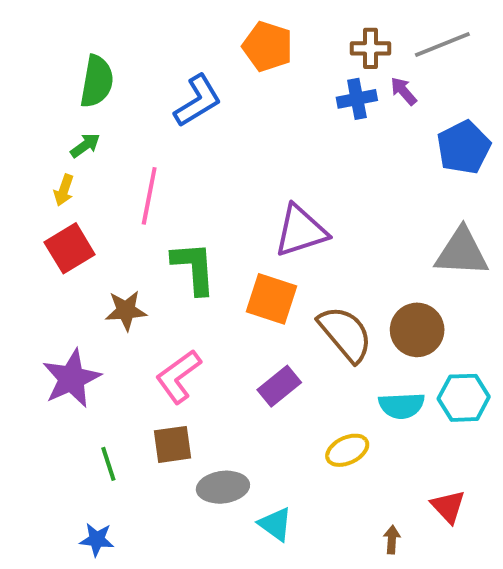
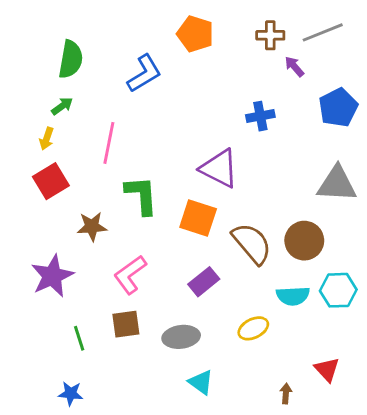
blue cross: (357, 99) -> (260, 116), moved
purple triangle: (301, 231) -> (219, 168), turned 45
gray ellipse: (223, 487) -> (181, 337), moved

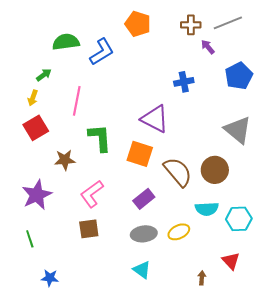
green semicircle: (71, 59) -> (66, 42), moved, turned -108
gray triangle: (337, 184) -> (238, 130), turned 36
cyan hexagon: (338, 290) -> (239, 219), moved
gray ellipse: (181, 337) -> (144, 234), moved
green line: (79, 338) -> (30, 239), moved

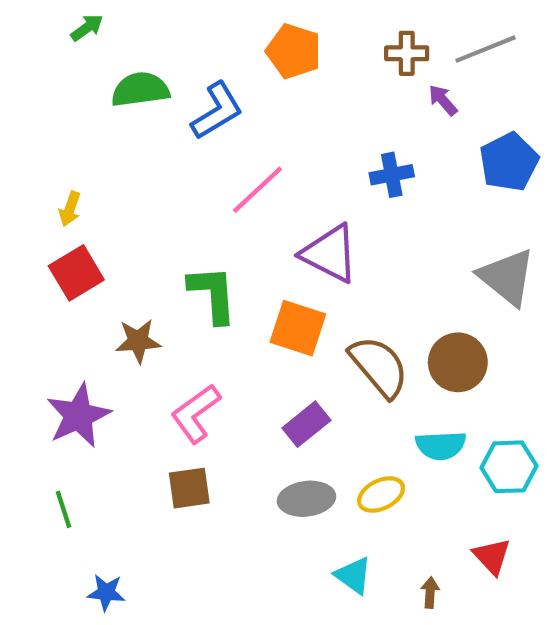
green arrow: (44, 75) -> (87, 28), moved
pink line: (77, 101) -> (257, 190), moved, turned 36
cyan triangle: (142, 270) -> (353, 575), moved

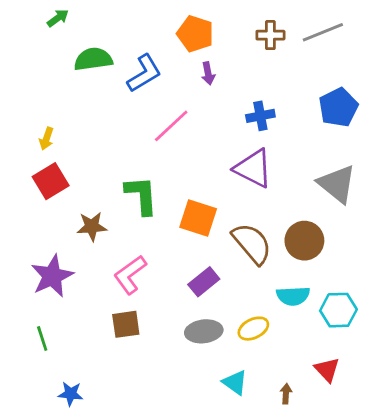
purple arrow: (443, 100) -> (208, 73), moved, turned -150
purple triangle: (330, 254) -> (253, 168), moved

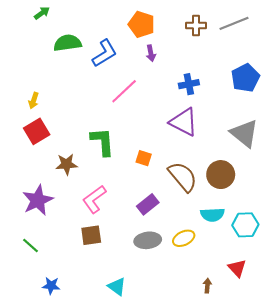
orange square: (198, 218) -> (144, 158), size x0.6
green line: (42, 338) -> (30, 245), turned -30
cyan triangle: (235, 382) -> (117, 287), moved

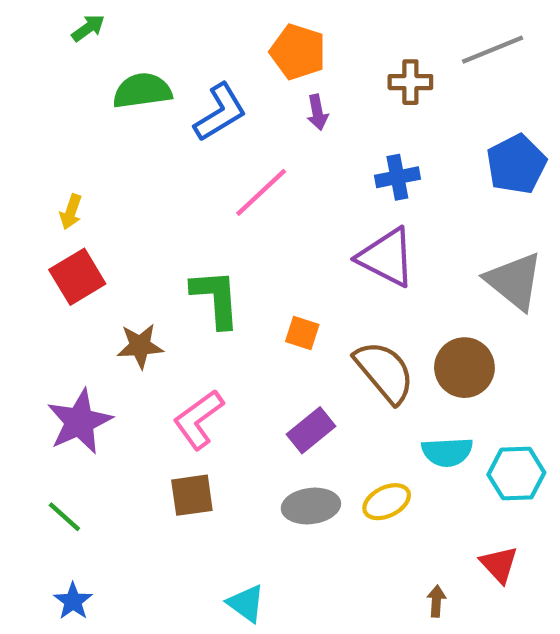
brown cross: (196, 25) -> (410, 82), moved
blue star: (51, 286) -> (73, 601), moved, turned 30

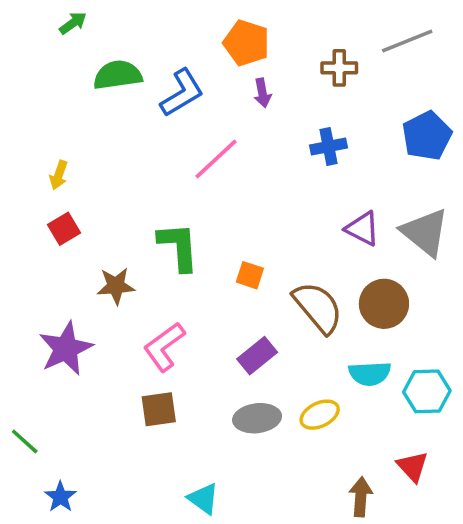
purple triangle: (387, 257) -> (363, 229), moved, size x0.7
red square: (77, 277) -> (64, 229), size x0.7
green line: (64, 517) -> (25, 441), moved
brown arrow: (436, 601) -> (361, 497), size x1.5

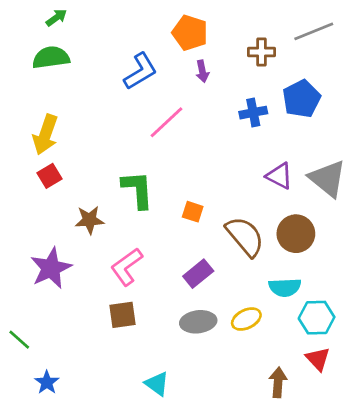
green semicircle: (118, 75) -> (51, 58), moved
blue pentagon: (427, 136) -> (301, 99), moved
yellow arrow: (59, 175) -> (45, 135), size x1.8
cyan hexagon: (427, 391) -> (317, 318), moved

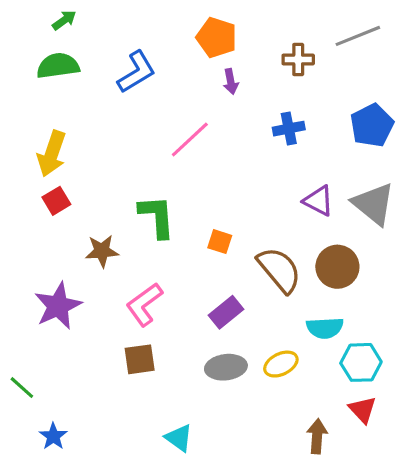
blue L-shape: (140, 71) -> (136, 72), moved
blue pentagon: (301, 99) -> (372, 125), moved

